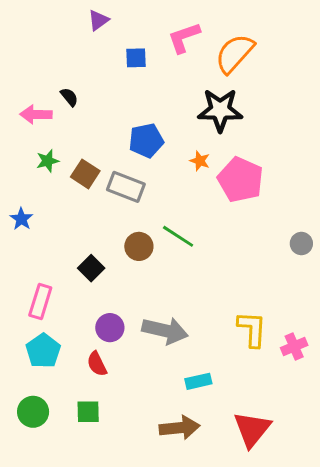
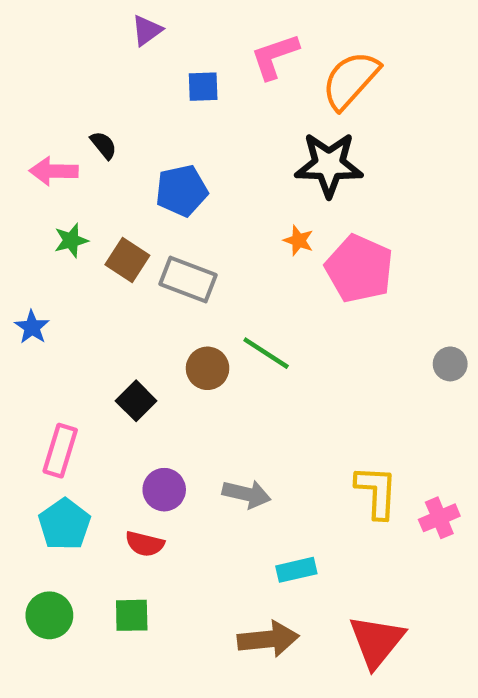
blue pentagon: (146, 141) -> (182, 191), moved
gray arrow: (165, 331) -> (247, 494), size x0.7
red semicircle: (97, 364) -> (145, 544), turned -50

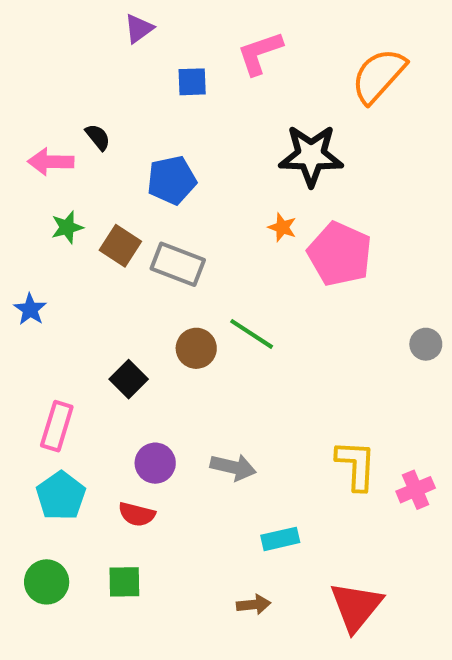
orange semicircle: (351, 80) -> (379, 76), moved
brown arrow: (268, 639) -> (254, 605), size x0.6

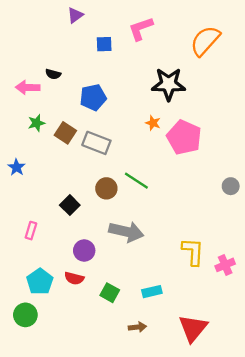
black semicircle: (98, 137) -> (53, 74), turned 144
pink rectangle: (57, 426) -> (31, 231), size x0.7
gray arrow: (233, 467) -> (126, 232), moved, size x1.4
cyan pentagon: (61, 496) -> (40, 282), moved
green square: (124, 582) -> (110, 293), moved, turned 30

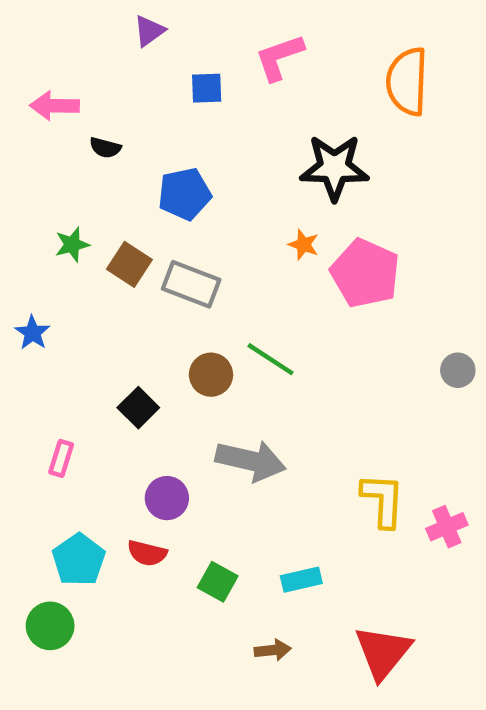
orange semicircle: (205, 41) -> (407, 82), turned -40
pink arrow: (28, 87) -> (55, 106), moved

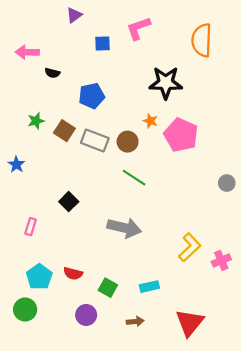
brown circle: (211, 375) -> (128, 142), moved
purple circle: (167, 498) -> (86, 315), moved
yellow L-shape: (383, 500) -> (190, 247), turned 44

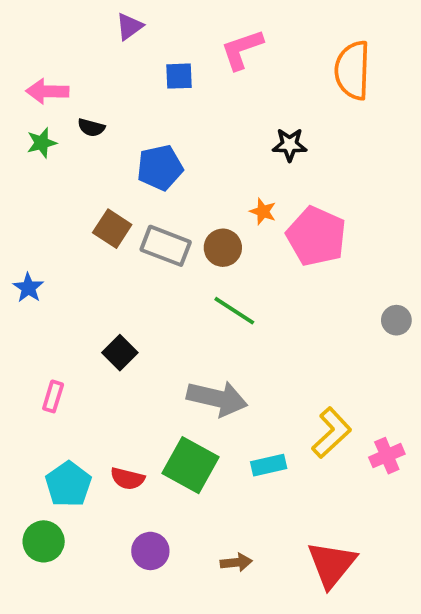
black star: (166, 83) -> (290, 145), size x0.6
green star: (36, 121) -> (42, 143), moved
cyan rectangle: (149, 287) -> (269, 465), moved
green square: (108, 288) -> (190, 465), moved, size x1.6

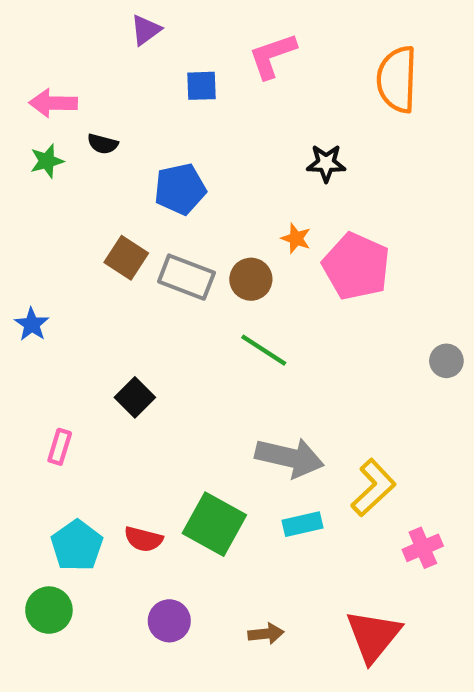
gray arrow: (217, 398) -> (290, 458), moved
pink cross: (387, 456) -> (423, 548), moved

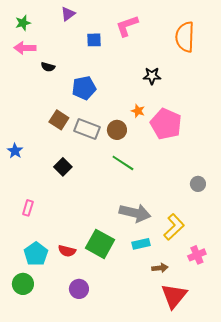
green star: (47, 161) -> (23, 23), moved
gray circle: (446, 361) -> (198, 184), moved
black square: (135, 397) -> (63, 167), moved
brown arrow: (266, 634) -> (160, 268), moved

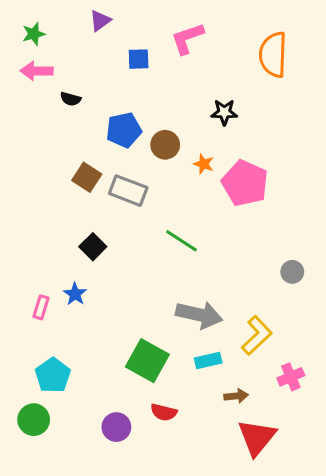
brown circle: (117, 130) -> (165, 145), moved
blue star: (15, 151) -> (75, 294), moved
red semicircle: (67, 251) -> (164, 412), moved

